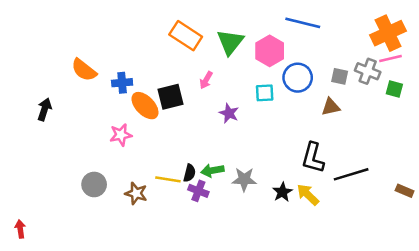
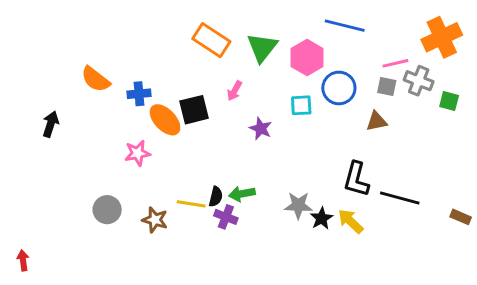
pink line: (391, 59) -> (395, 63), moved
black line: (351, 174) -> (400, 198), turned 32
gray star: (244, 179) -> (298, 205), moved

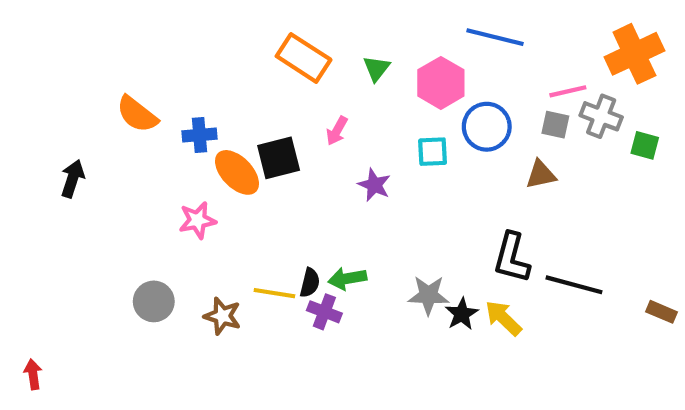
green triangle: (262, 47) -> (376, 68), size x0.6

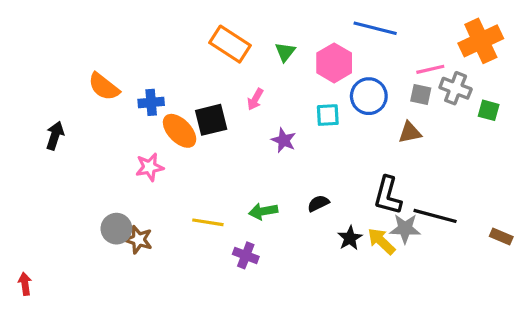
black semicircle: (310, 283) -> (318, 203), moved, turned -130
gray star: (428, 295) -> (405, 229), moved
purple cross: (324, 312) -> (246, 255), moved
brown star: (222, 316) -> (139, 240), moved

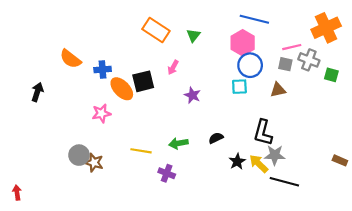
pink hexagon: (334, 63) -> (243, 43), moved
cyan square: (328, 115) -> (239, 87), moved
black line: (435, 216) -> (284, 182), moved

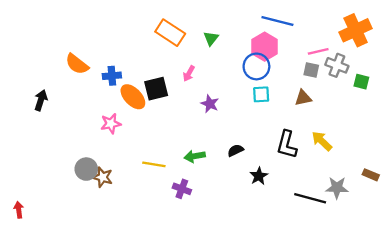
blue circle: (250, 65) -> (256, 66), moved
gray star: (275, 155) -> (337, 188), moved
yellow arrow: (259, 164) -> (322, 141), moved

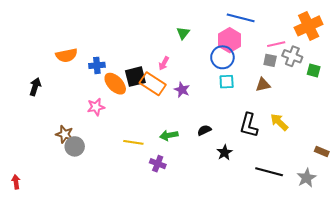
orange rectangle: (170, 33) -> (153, 84), moved
orange semicircle: (77, 64) -> (67, 55), turned -50
brown star: (103, 177) -> (65, 134), moved
gray star: (337, 188) -> (307, 178), moved, turned -30

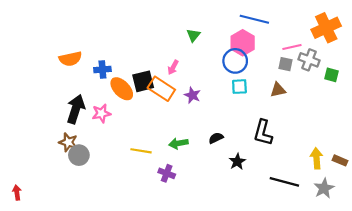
black arrow: (35, 87) -> (76, 109), moved, size x1.5
yellow arrow: (279, 122) -> (317, 158), moved, turned 42

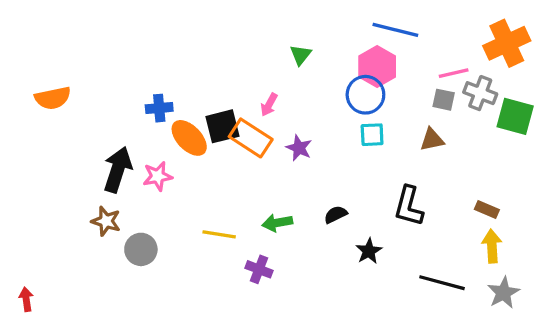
orange semicircle: (70, 59) -> (53, 98), moved
green square: (331, 75) -> (515, 116), size x1.6
gray circle: (79, 155) -> (141, 249), moved
brown rectangle: (340, 160) -> (487, 209), moved

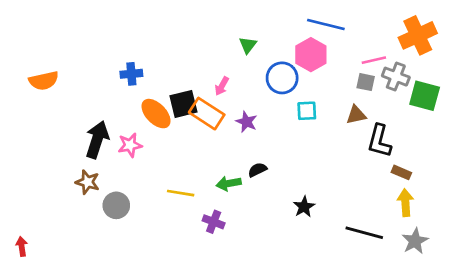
blue circle: (365, 95) -> (282, 78), moved
blue cross: (159, 108) -> (131, 74), moved
black L-shape: (409, 206) -> (379, 141), moved
black semicircle: (336, 214) -> (257, 170), moved

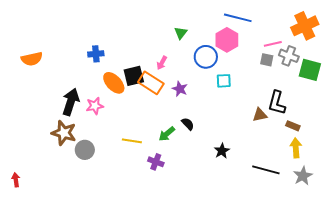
brown triangle: (356, 115) -> (260, 115), moved
black semicircle: (257, 170) -> (188, 124), turned 72
brown star: (87, 182) -> (64, 133), size x1.4
green arrow: (229, 183) -> (167, 134), turned -30

